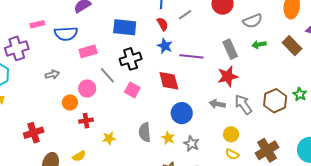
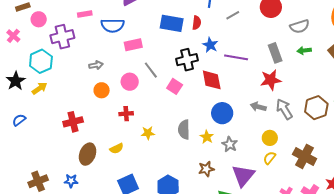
red semicircle: (163, 24) -> (197, 23), moved, turned 32
black cross: (131, 59) -> (187, 60), moved
orange circle: (70, 103) -> (102, 90), moved
brown cross: (267, 150) -> (305, 156), turned -35
yellow semicircle: (232, 154) -> (269, 158), turned 96

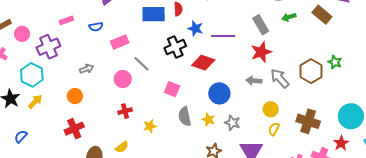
blue semicircle: (113, 25) -> (96, 27), size x0.6
red diamond: (212, 80) -> (203, 63), turned -50
pink square: (175, 86) -> (172, 89), moved
orange circle: (102, 90) -> (75, 96), moved

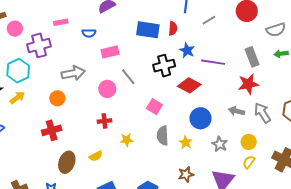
gray arrow: (87, 69) -> (73, 73), size x1.6
gray star: (232, 123) -> (220, 144), moved

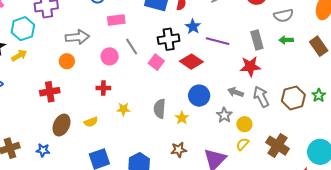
orange circle: (57, 98) -> (67, 61), moved
pink square: (154, 107) -> (156, 62), moved
gray star: (220, 144) -> (224, 115), moved

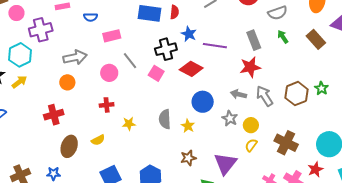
green arrow: (286, 40) -> (283, 37), turned 64

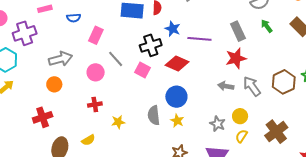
pink rectangle: (112, 36) -> (96, 35), turned -48
blue circle: (203, 102) -> (176, 97), moved
gray star: (230, 118) -> (218, 124), moved
brown cross: (286, 143) -> (276, 132), turned 30

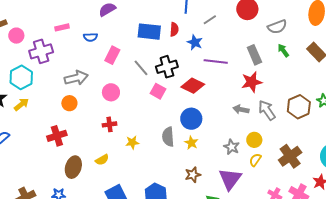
blue star: (173, 29) -> (195, 42), moved
gray line: (116, 59) -> (141, 68), moved

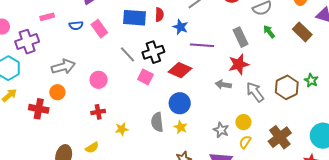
pink rectangle: (112, 55) -> (99, 29), moved, turned -60
gray arrow: (241, 109) -> (223, 85), moved
red cross: (57, 136) -> (39, 109), moved, turned 30

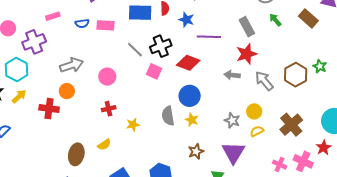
pink rectangle: (99, 29) -> (105, 25), turned -48
yellow semicircle: (245, 142) -> (257, 131), turned 32

